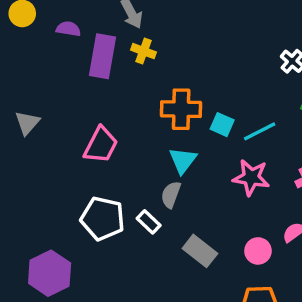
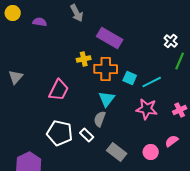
yellow cross: (144, 51) -> (84, 59), moved, turned -32
purple rectangle: (103, 56) -> (110, 38), moved, turned -70

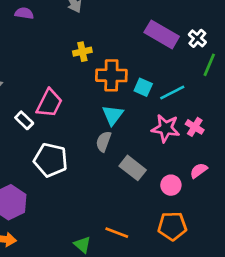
purple rectangle: (110, 38) -> (162, 34), moved
yellow cross: (84, 59) -> (82, 52), moved
pink cross: (180, 110) -> (195, 127), moved, turned -32
white rectangle: (87, 135) -> (24, 120), moved
gray rectangle: (117, 152) -> (133, 168), moved

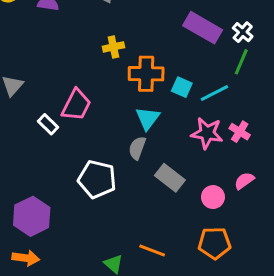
green line: (209, 65) -> (241, 62), moved
white pentagon: (51, 160) -> (97, 179), moved

